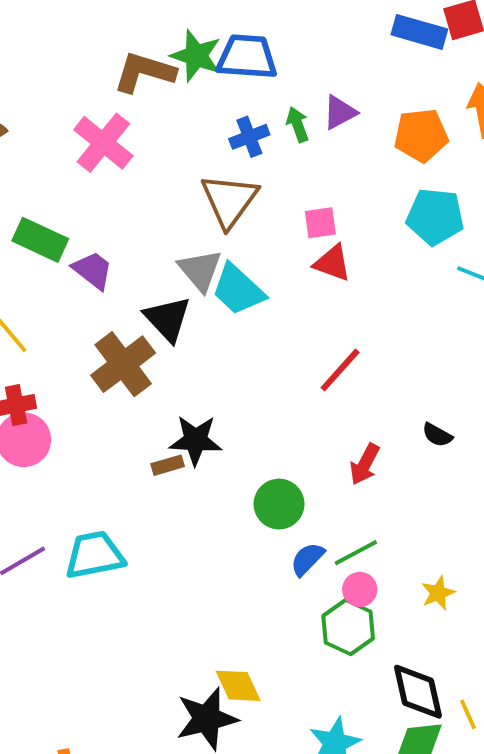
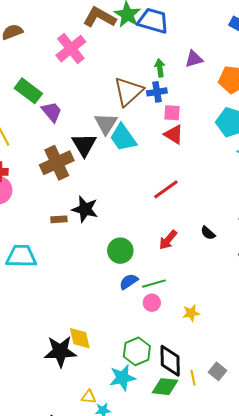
green arrow: (297, 124) -> (160, 68), moved
blue cross: (249, 137) -> (157, 92), moved
brown rectangle: (168, 465) -> (59, 219), moved
green hexagon: (348, 627) -> (137, 351), moved

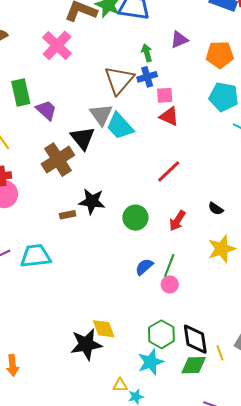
green rectangle: (28, 91) -> (21, 93), turned 48
green circle: (120, 251) -> (135, 218), moved
green line: (154, 284) -> (169, 265), turned -45
yellow star: (191, 313) -> (222, 249), moved, size x1.6

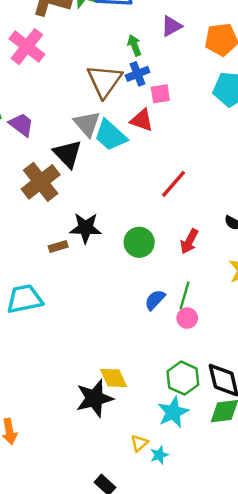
red triangle: (169, 116) -> (142, 120), moved
yellow triangle: (120, 385) -> (139, 443), turned -35

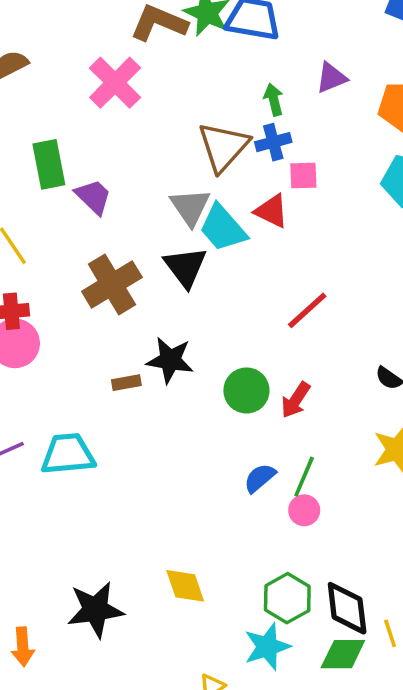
black triangle: (68, 154) -> (185, 267), moved
red arrow: (189, 241) -> (296, 400), moved
black star: (95, 398) -> (95, 610), moved

